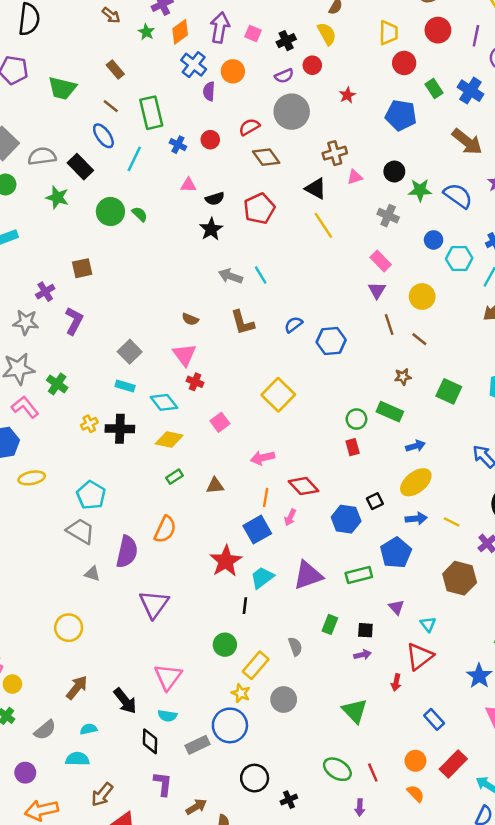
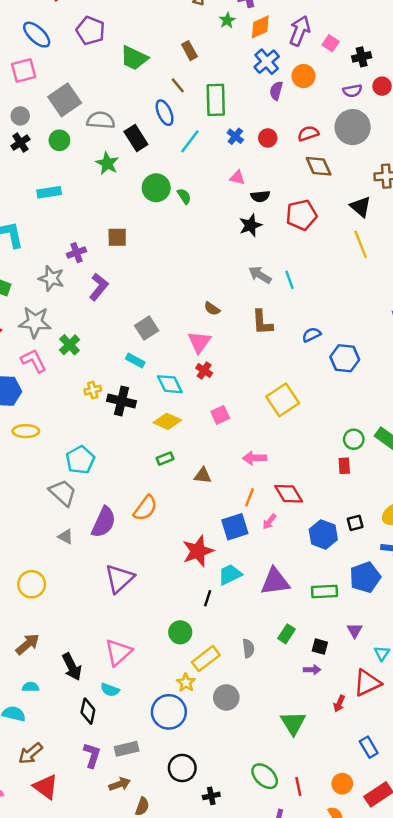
gray rectangle: (198, 745) -> (127, 749), moved

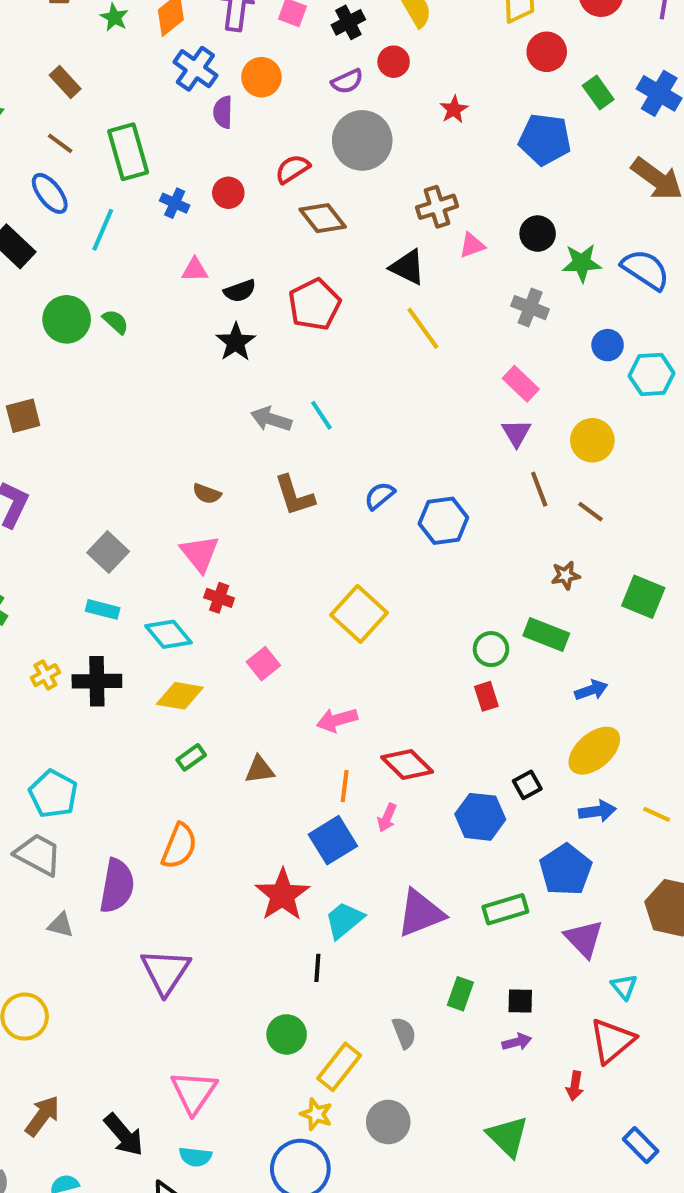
purple triangle: (355, 630) -> (584, 939), moved, size x1.5

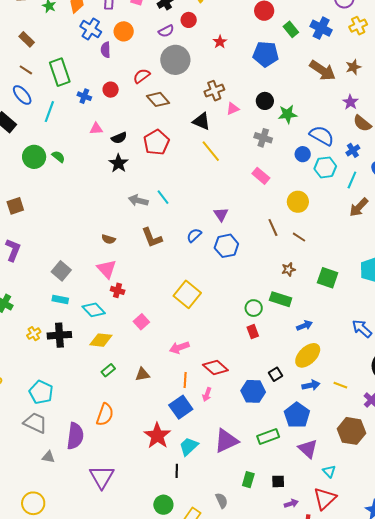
blue semicircle: (645, 270) -> (322, 136), moved
purple triangle: (516, 433) -> (221, 214), moved
purple arrow: (517, 1042) -> (291, 503), moved

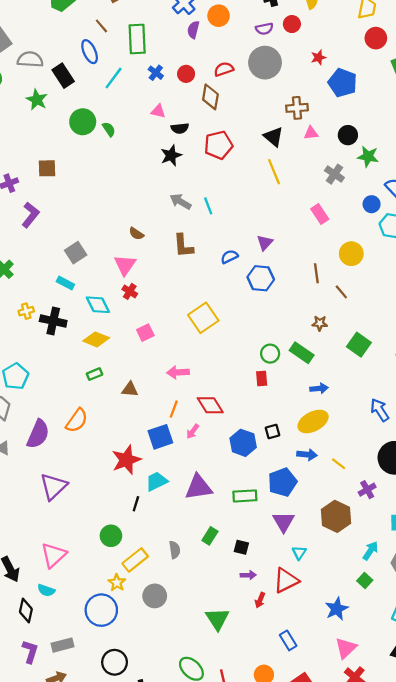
blue pentagon: (266, 54) -> (343, 83), moved
brown diamond: (158, 99) -> (210, 97), moved, turned 35

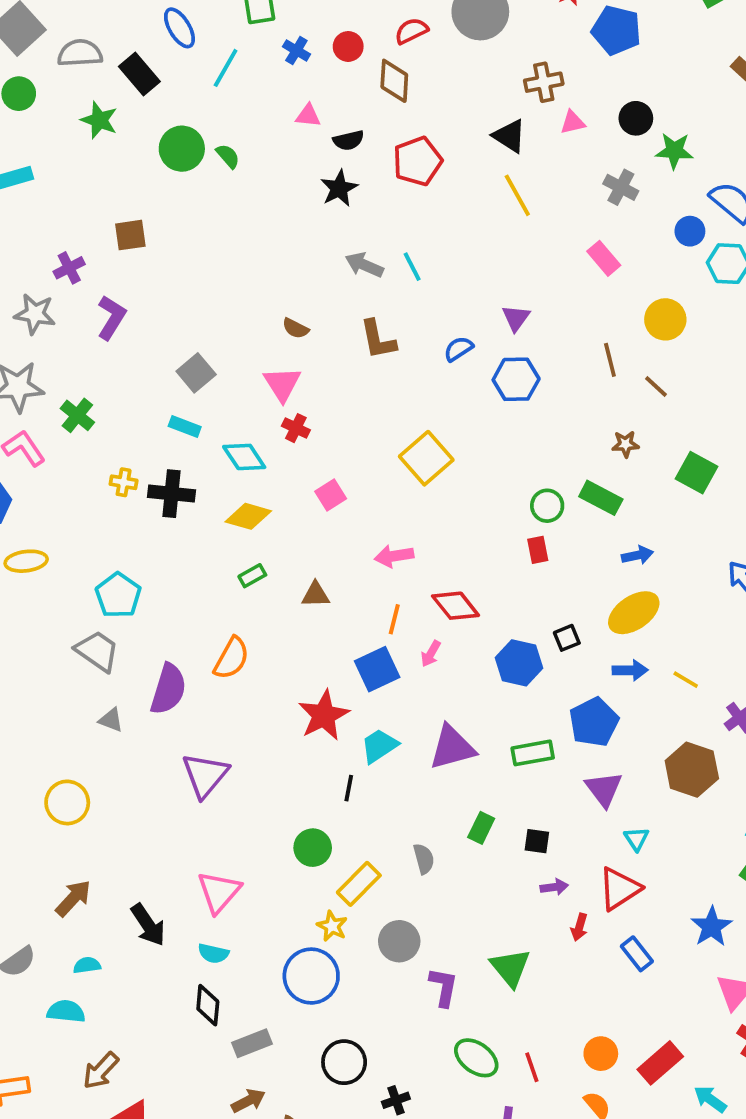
yellow cross: (26, 311) -> (124, 482), turned 32
black diamond: (26, 611) -> (208, 1005), moved
blue rectangle: (288, 640) -> (637, 954), moved
purple L-shape: (30, 652) -> (443, 987), moved

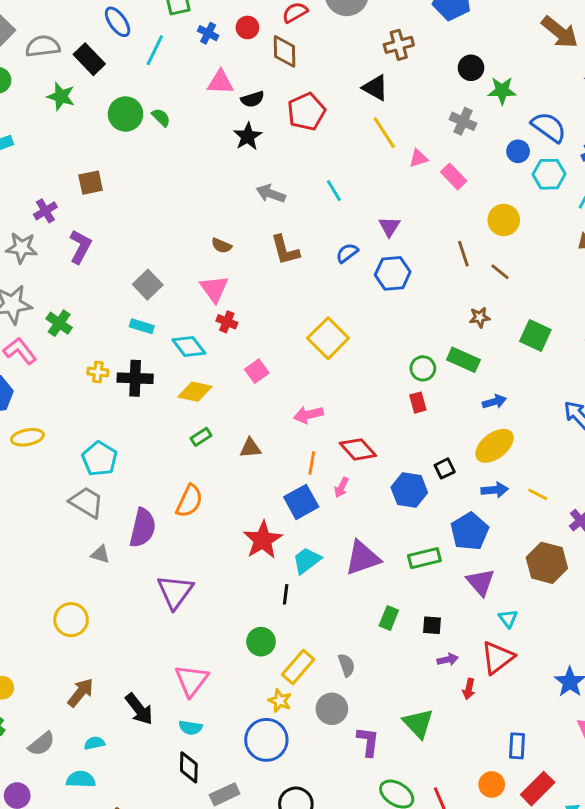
pink triangle: (308, 116) -> (220, 82), size x1.4
pink triangle: (573, 122) -> (418, 158), moved
cyan line: (412, 267) -> (334, 191), moved
gray semicircle: (424, 859) -> (346, 665), moved
blue rectangle: (637, 954) -> (517, 746), moved, turned 45

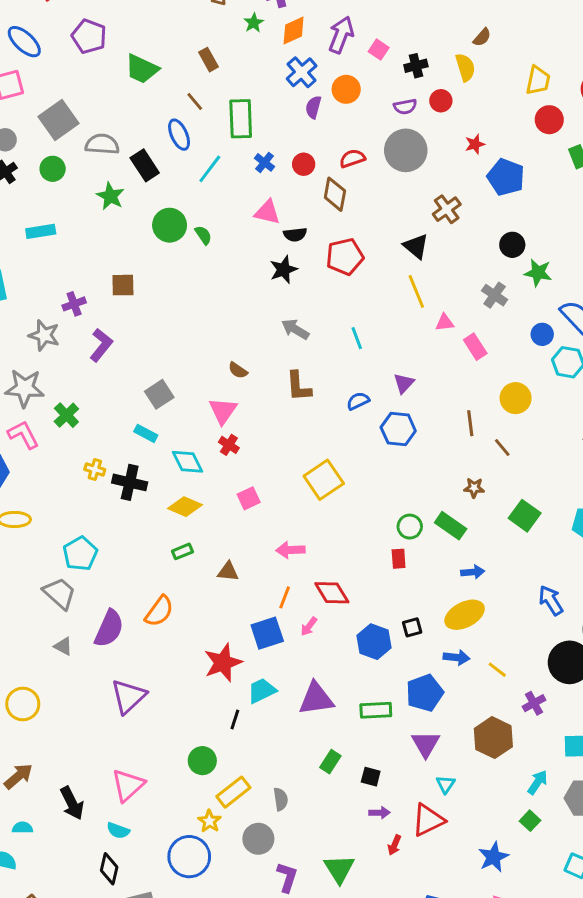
brown cross: (399, 45) -> (447, 209), turned -32

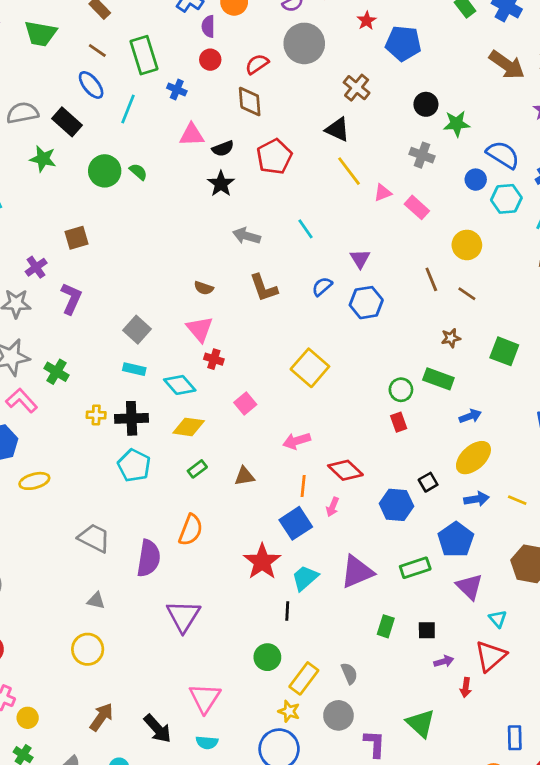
red circle: (304, 164) -> (210, 60), moved
cyan pentagon: (80, 554) -> (134, 465), moved
gray triangle: (63, 646) -> (96, 601), moved

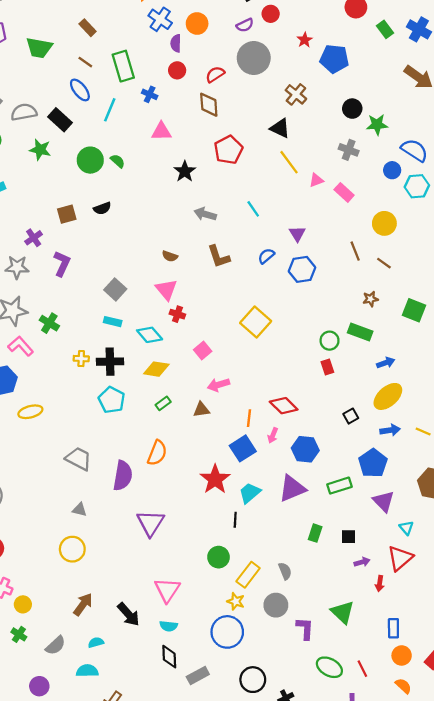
black semicircle: (223, 149) -> (102, 208), moved
pink arrow: (297, 441) -> (219, 385), moved
blue hexagon: (396, 505) -> (305, 449), moved
blue rectangle: (515, 738) -> (393, 628), moved

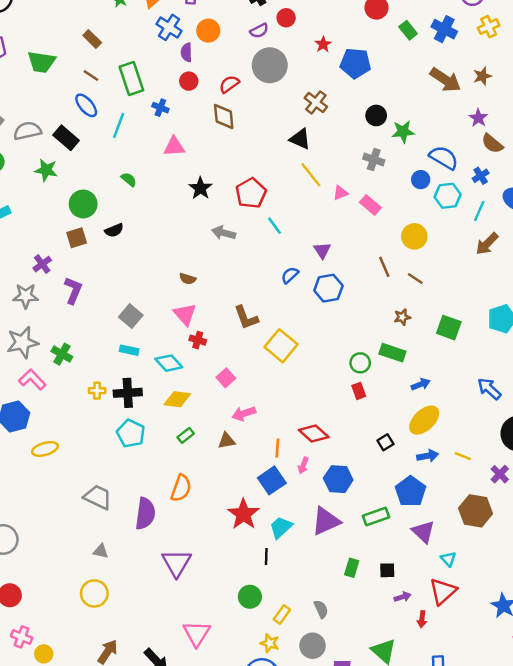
red pentagon: (228, 150) -> (251, 193), moved
green circle: (90, 160) -> (83, 204), moved
brown L-shape: (219, 257) -> (246, 318), moved
yellow rectangle: (248, 575) -> (282, 614), size x0.7

